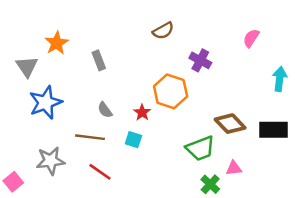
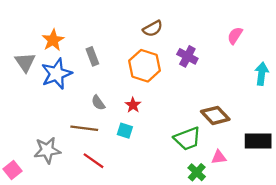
orange hexagon: (171, 91) -> (145, 66), moved
blue star: (46, 103) -> (56, 74), moved
black rectangle: (273, 130) -> (258, 141), moved

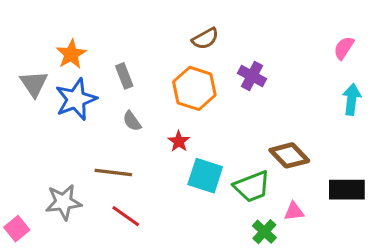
pink semicircle: (235, 36) -> (344, 48), moved
gray semicircle: (98, 103) -> (132, 121), moved
cyan square: (125, 131) -> (205, 176), moved, size x1.6

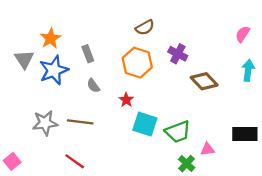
brown diamond: (289, 155) -> (204, 81), moved
gray star: (63, 202) -> (45, 123), moved
red line: (126, 216) -> (75, 161), moved

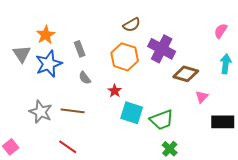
purple cross: (178, 54) -> (162, 49), size x1.5
brown diamond: (204, 81) -> (186, 74), turned -30
gray star: (45, 123) -> (41, 112), turned 30
pink triangle: (207, 149) -> (202, 97), moved, turned -40

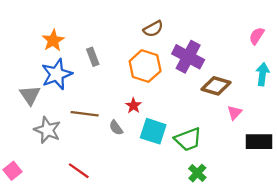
gray triangle: (22, 54) -> (30, 95), moved
gray semicircle: (85, 78) -> (116, 128), moved
brown line: (73, 111) -> (85, 114), moved

